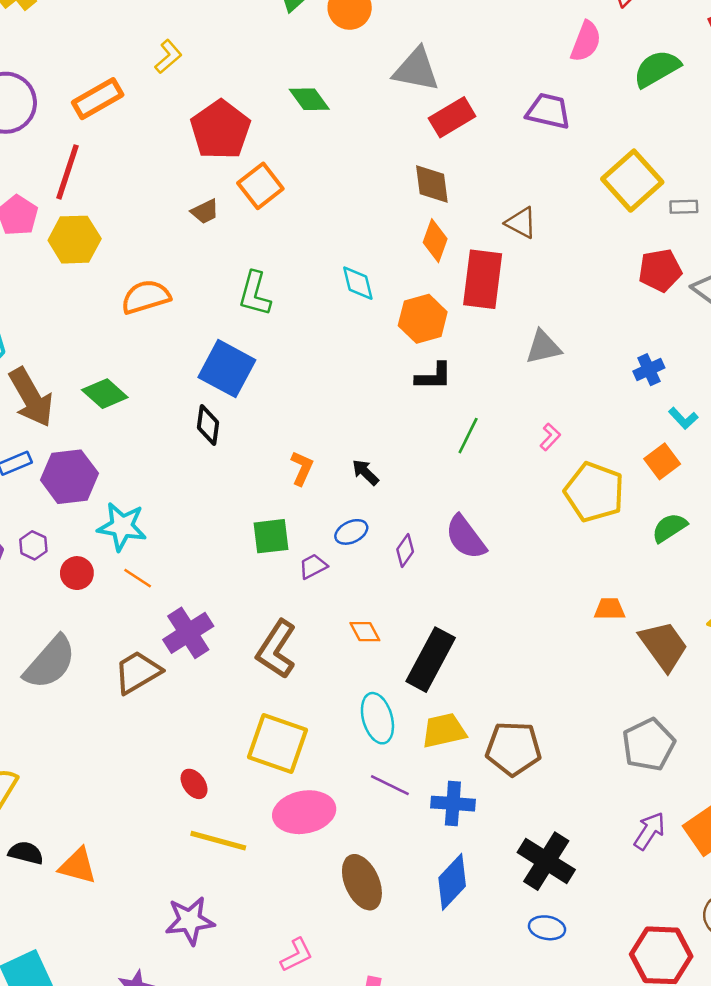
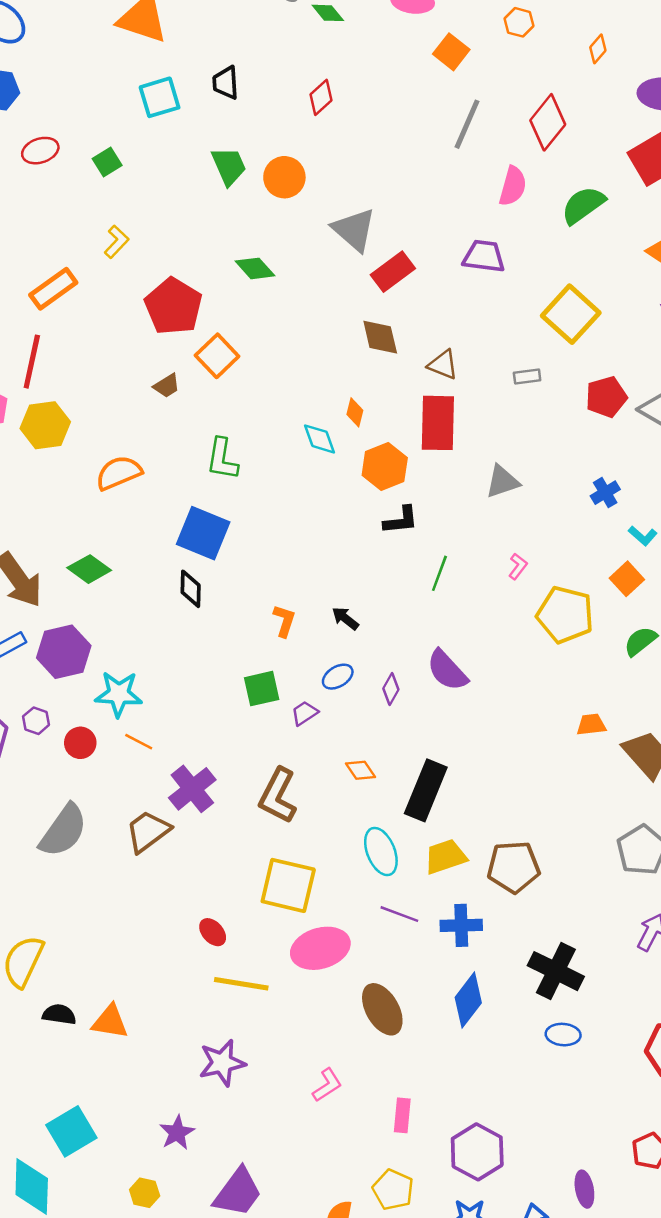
gray triangle: (416, 70) -> (354, 230), turned 36
gray rectangle: (684, 207) -> (527, 377), moved
brown triangle: (521, 223) -> (443, 365), moved
orange diamond: (435, 241) -> (355, 412), moved, size x0.7

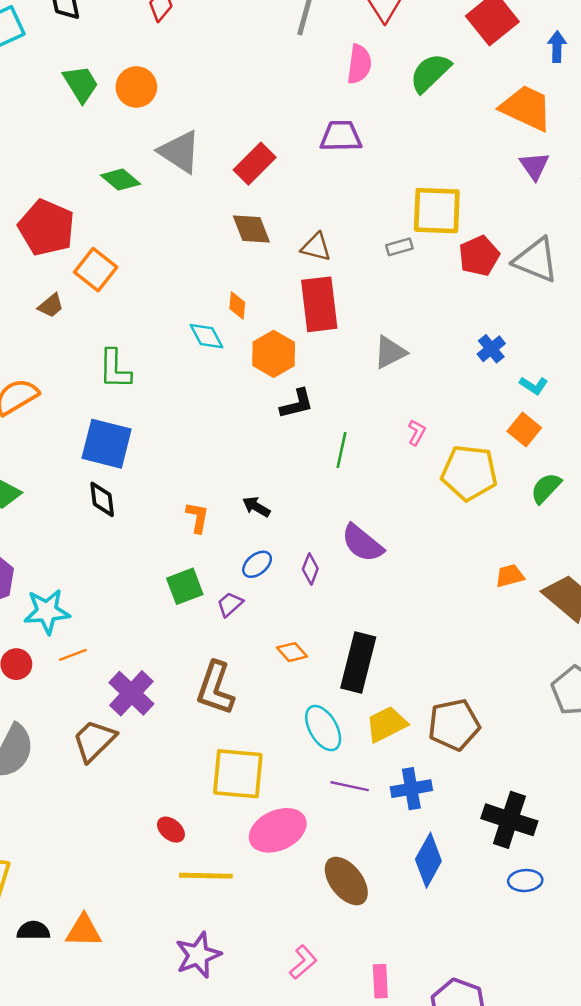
gray triangle: (354, 230) -> (180, 152), moved
yellow square: (571, 314) -> (437, 211), moved, turned -32
orange line: (139, 742) -> (73, 655), turned -40

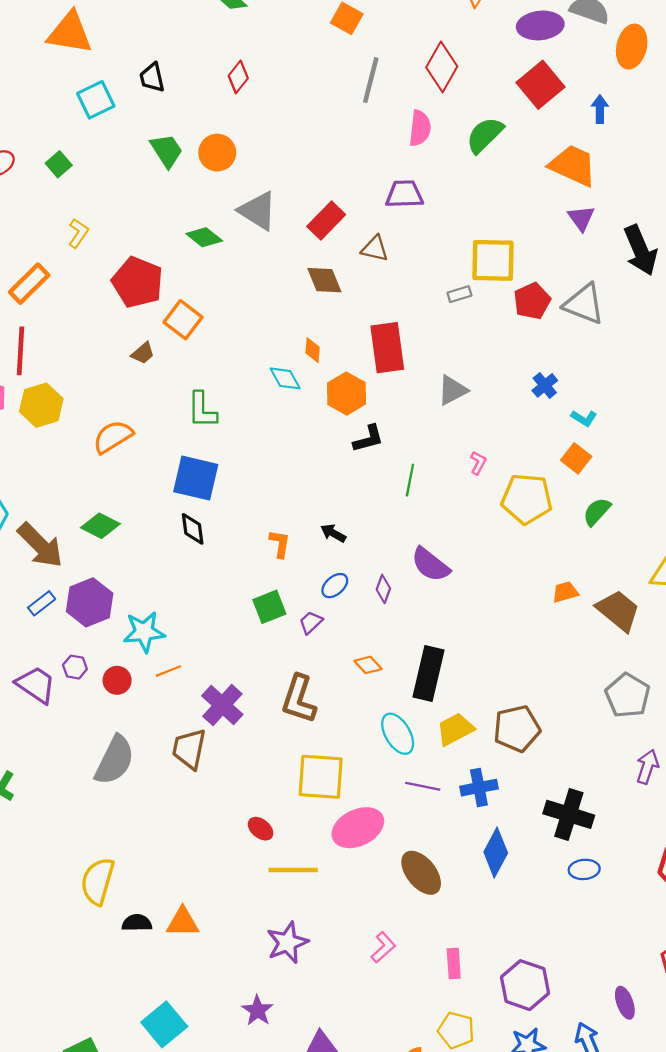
brown triangle: (316, 247) -> (375, 249), moved
brown trapezoid: (94, 741) -> (189, 749), turned -33

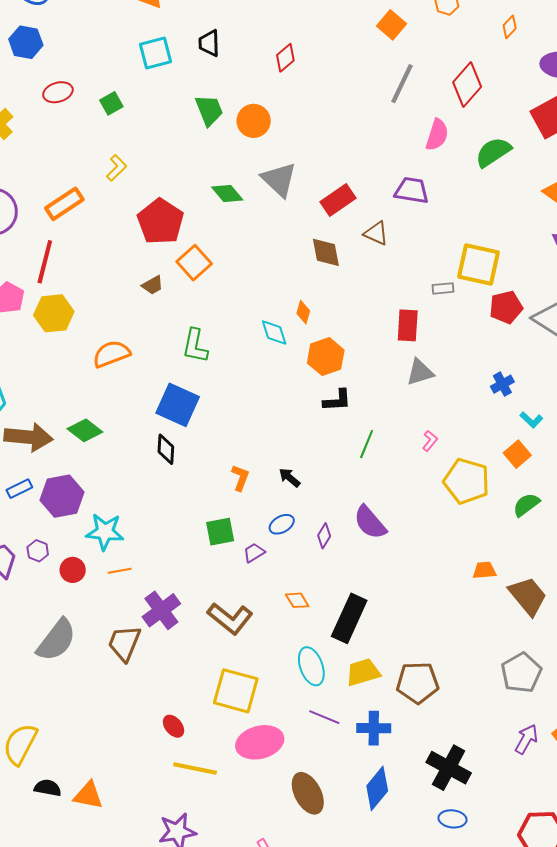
red rectangle: (387, 348) -> (408, 325), moved, size x0.7
brown arrow: (40, 545) -> (28, 437), turned -51
brown L-shape: (299, 699) -> (230, 618), turned -81

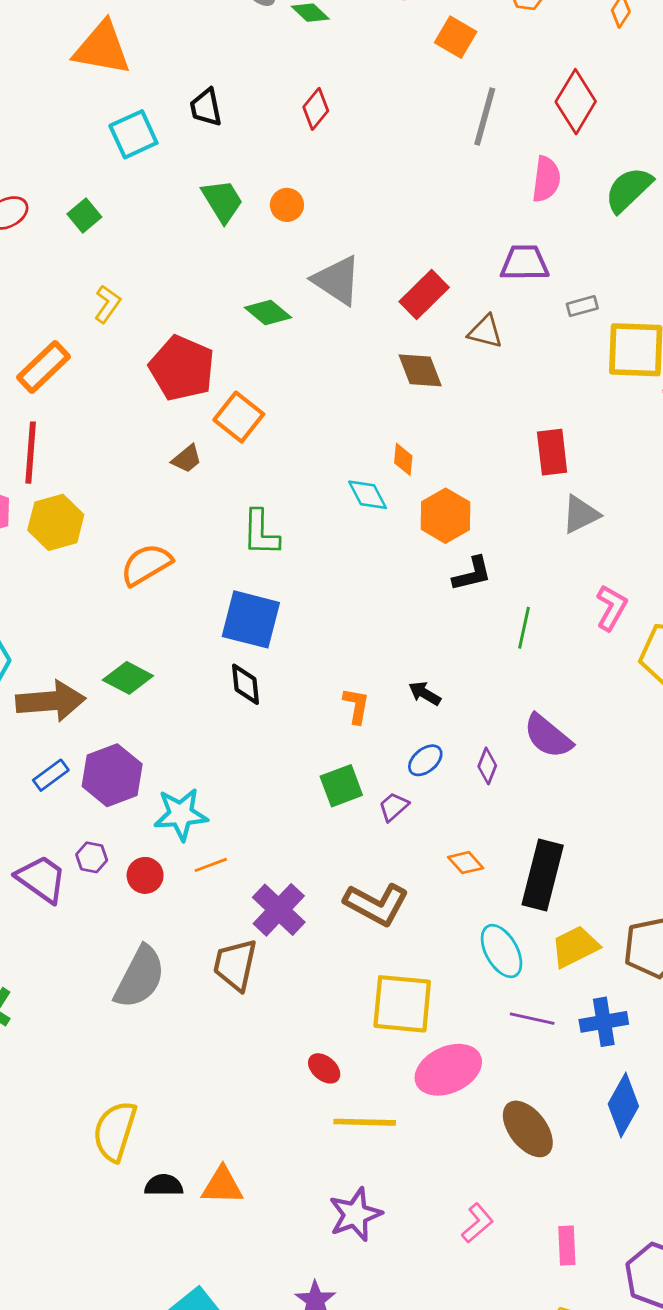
orange circle: (254, 121) -> (287, 205), size x0.7
gray rectangle: (443, 288) -> (582, 306), moved
pink L-shape: (430, 441) -> (611, 608), size x1.5

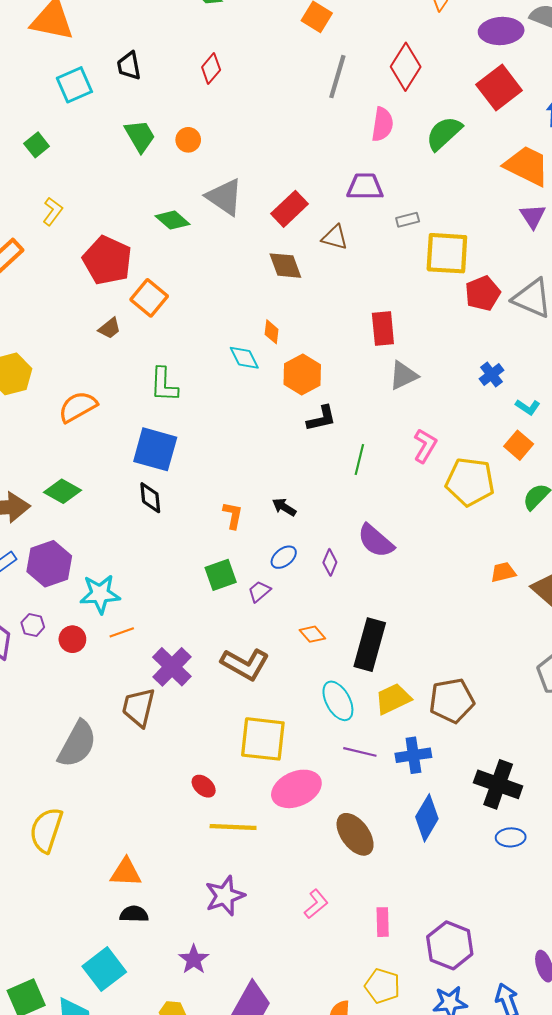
gray semicircle: (140, 977) -> (77, 744), moved
black semicircle: (164, 1185) -> (134, 914), moved

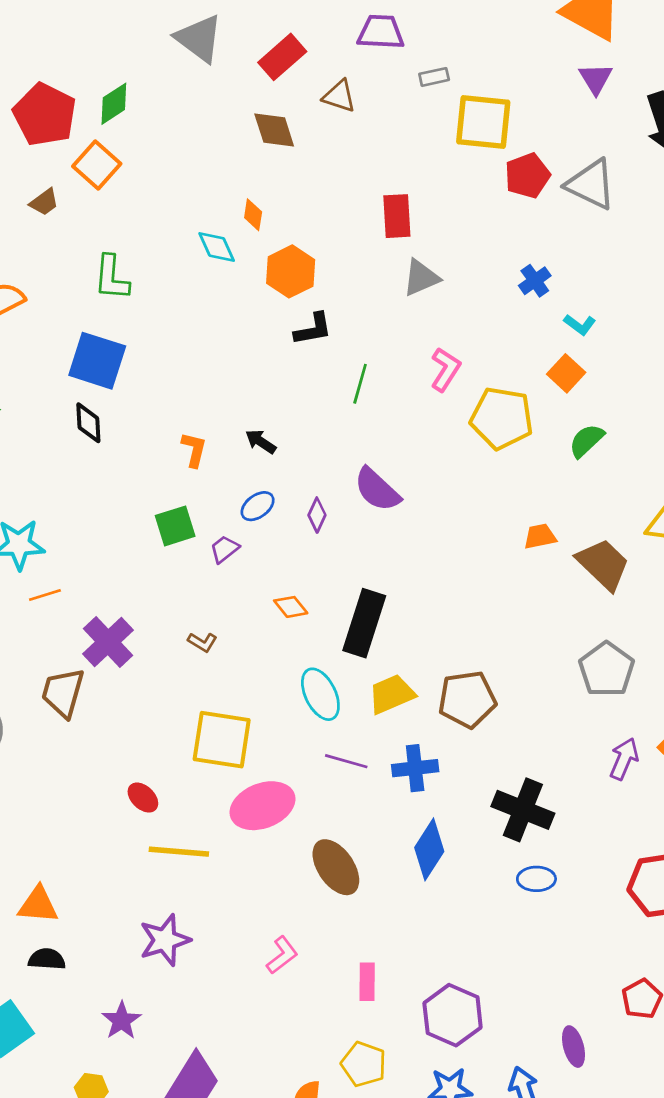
green diamond: (173, 220) -> (114, 104), moved, turned -76
brown L-shape: (245, 664) -> (202, 642), size x0.5

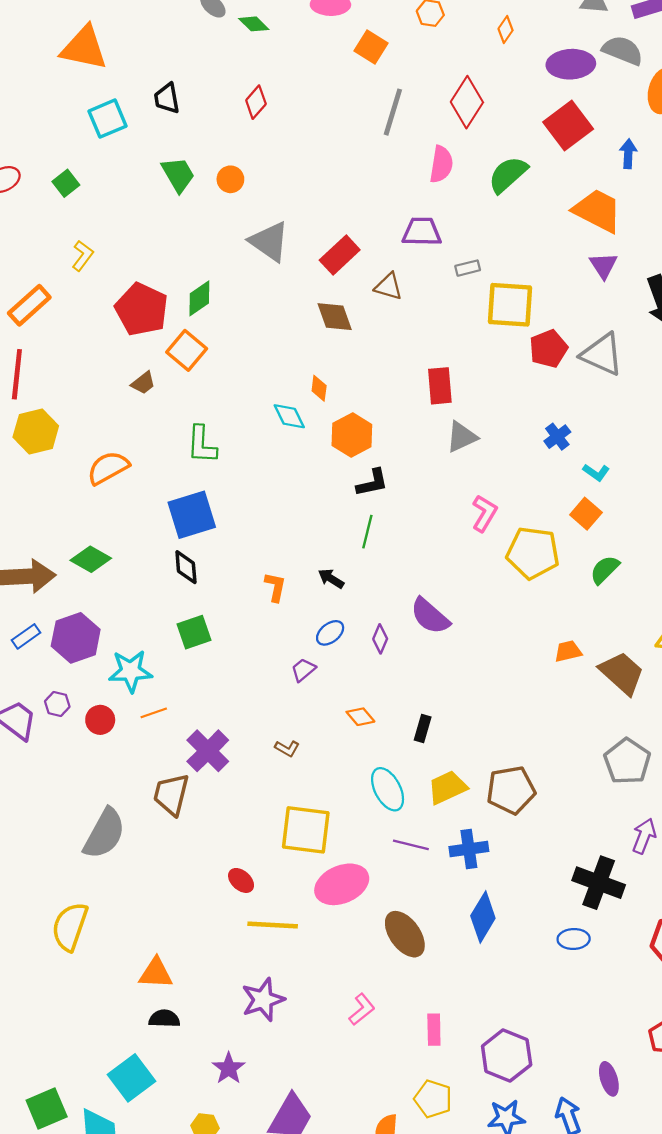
blue square: (97, 361) -> (192, 515), turned -33
green line: (360, 384) -> (367, 532), moved
green square: (175, 526) -> (194, 632), moved
black rectangle: (364, 623) -> (423, 729), size x0.5
black cross: (523, 810) -> (599, 883), moved

